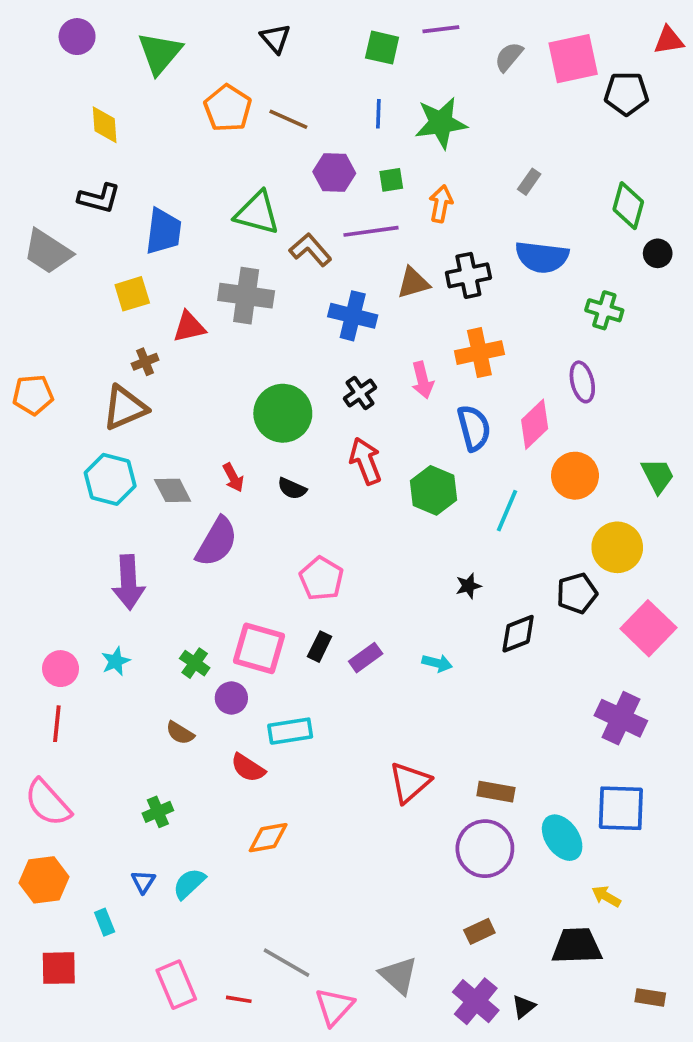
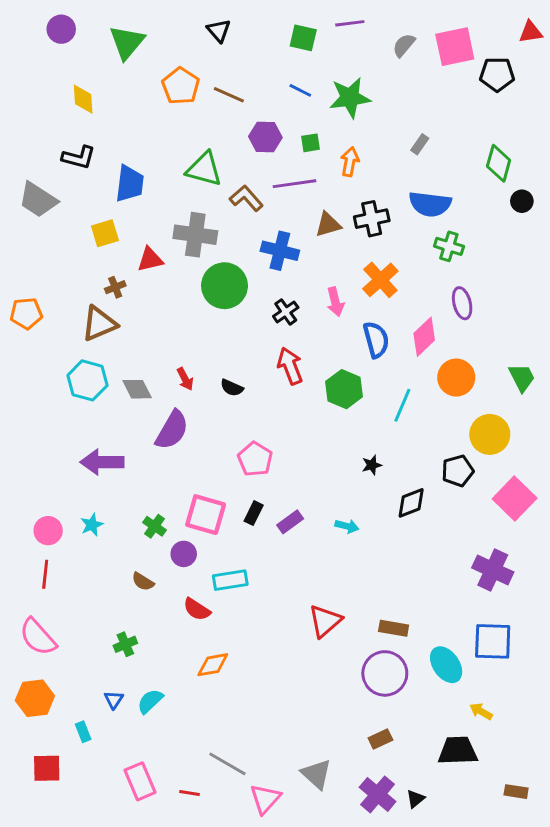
blue line: (378, 114) -> (300, 90), turned -65
green cross: (604, 310) -> (449, 246), moved
orange cross: (479, 353) -> (380, 280), turned -30
green circle: (283, 413) -> (224, 286), moved
purple arrow: (129, 582) -> (102, 462), turned 93

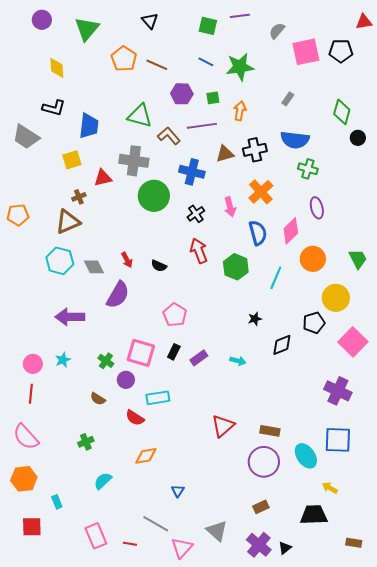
pink square: (455, 47) -> (306, 52), moved
blue triangle: (114, 700) -> (178, 491), moved

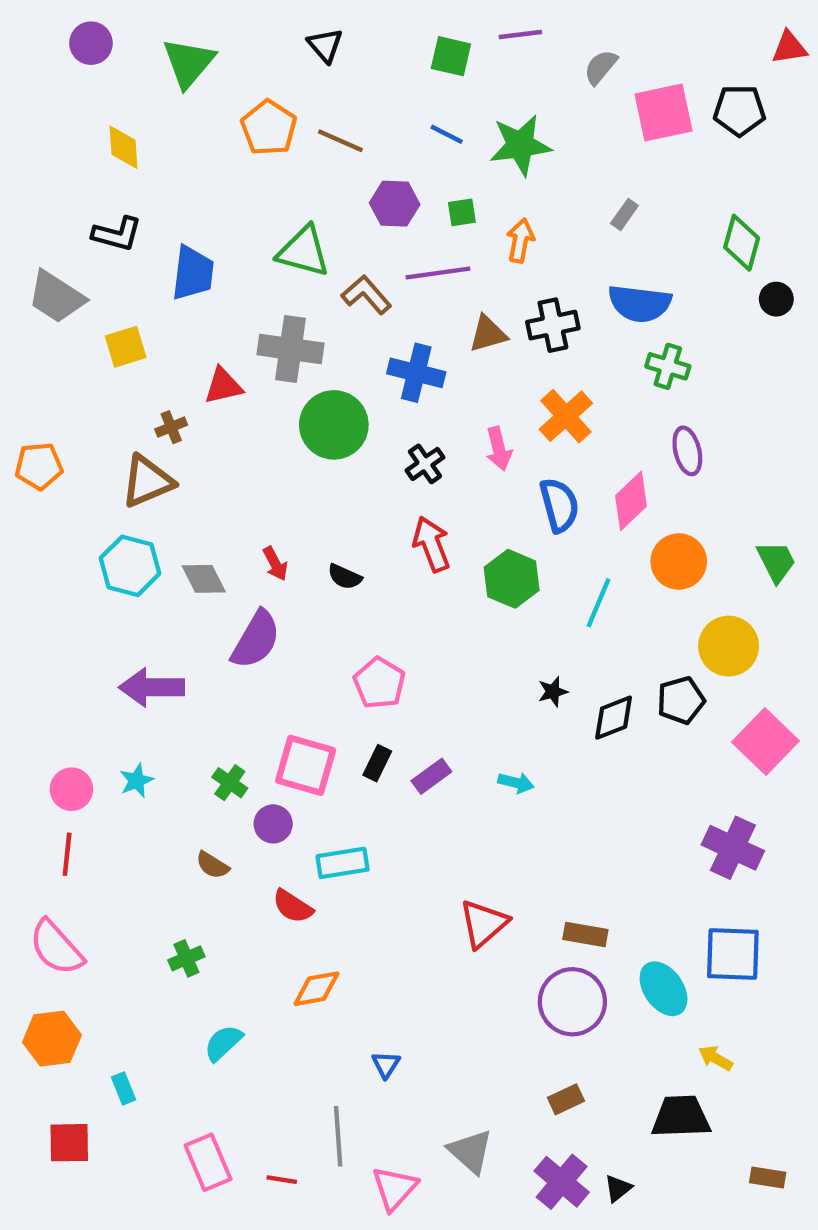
yellow square: (72, 160) -> (126, 347), moved
black diamond: (282, 345) -> (614, 718), moved
gray line: (156, 524) -> (338, 1136), turned 56

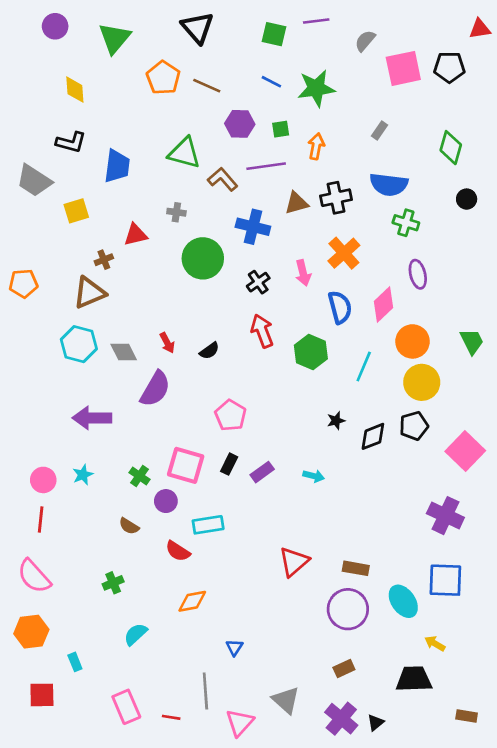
black triangle: (325, 45) -> (198, 28), size x1.5
black circle: (776, 299) -> (467, 199), moved
gray cross: (290, 349) -> (176, 212), size x0.5
black semicircle: (345, 577) -> (209, 351), turned -60
yellow circle: (729, 646) -> (422, 382), moved

